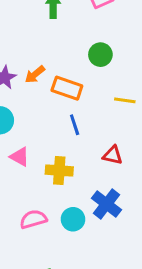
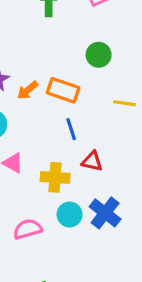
orange arrow: (35, 74) -> (28, 90), moved
red triangle: (113, 155) -> (92, 161), moved
cyan circle: (73, 219) -> (70, 215), moved

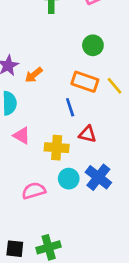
orange rectangle: (63, 90) -> (85, 82), moved
yellow line: (124, 103) -> (115, 86), turned 42

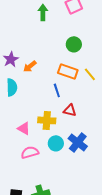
pink triangle: (22, 136) -> (24, 128), moved

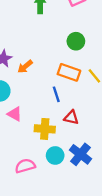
pink triangle: (24, 128) -> (15, 114), moved

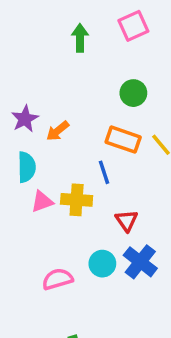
pink triangle: (15, 114) -> (42, 202), turned -49
red triangle: (71, 117) -> (126, 221), moved, turned 42
yellow cross: (45, 129) -> (77, 200), moved

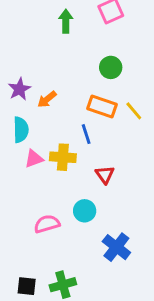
blue cross: (140, 262) -> (116, 247), moved

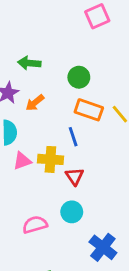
green arrow: (66, 21) -> (29, 63), moved, turned -85
green circle: (111, 67) -> (79, 77), moved
red triangle: (105, 175) -> (75, 176), moved

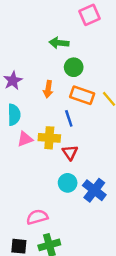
green arrow: (29, 63) -> (59, 43), moved
orange arrow: (35, 103) -> (48, 89), moved, turned -42
pink semicircle: (35, 225) -> (37, 217), moved
blue cross: (103, 247) -> (94, 190), moved

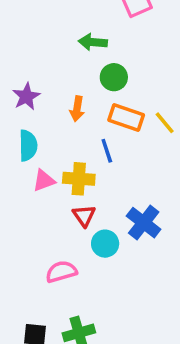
red triangle: (70, 152) -> (84, 216), moved
blue cross: (94, 190) -> (144, 223), moved
pink semicircle: (37, 217) -> (61, 272), moved

